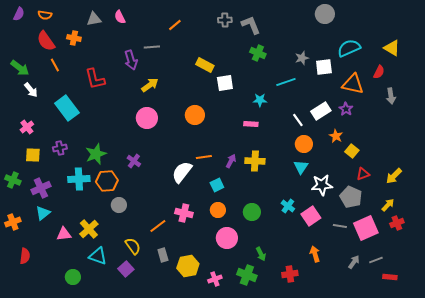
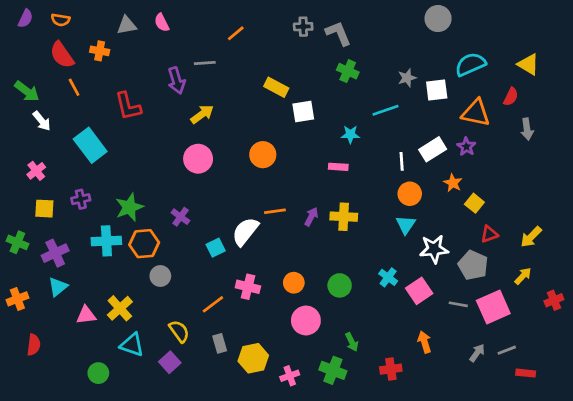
white line: (298, 120) -> (402, 161), turned 32
cyan square: (217, 185) -> (216, 248), moved
red cross: (397, 223) -> (554, 300), moved

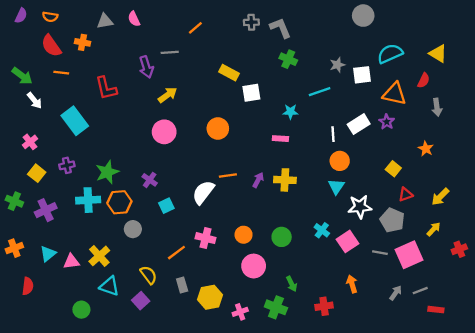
orange line: (74, 87) -> (61, 73), turned -56
orange star: (453, 183) -> (426, 149), moved
yellow square: (44, 209) -> (37, 173), turned 36
cyan square: (216, 248) -> (166, 206), moved
cyan triangle: (58, 287) -> (48, 254), moved

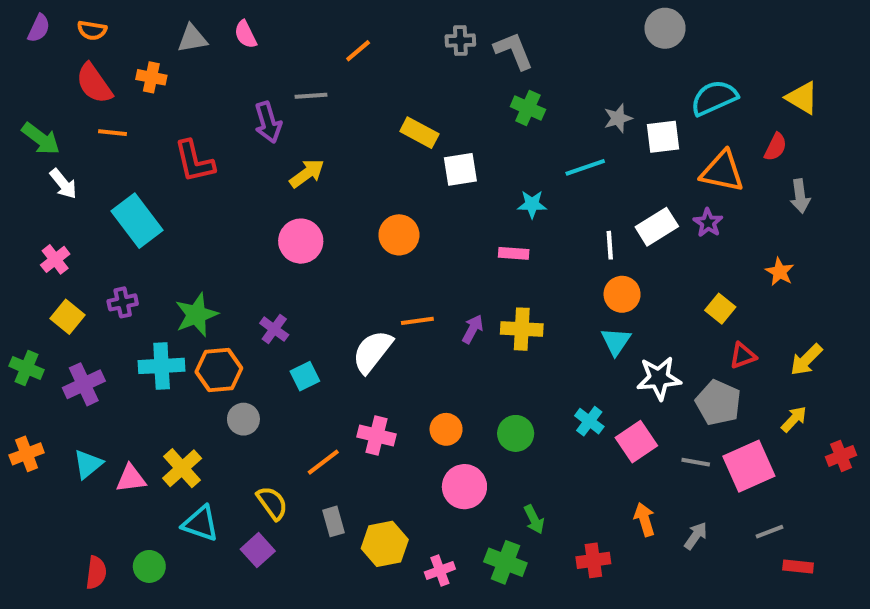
red semicircle: (28, 286) -> (96, 573), moved
gray arrow: (396, 293) -> (696, 536), moved

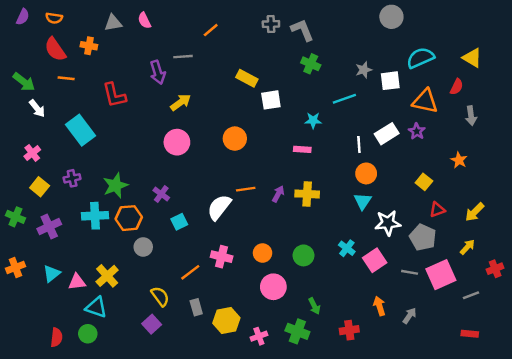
cyan triangle: (200, 523) -> (96, 307), moved
gray line: (769, 532) -> (471, 295), moved

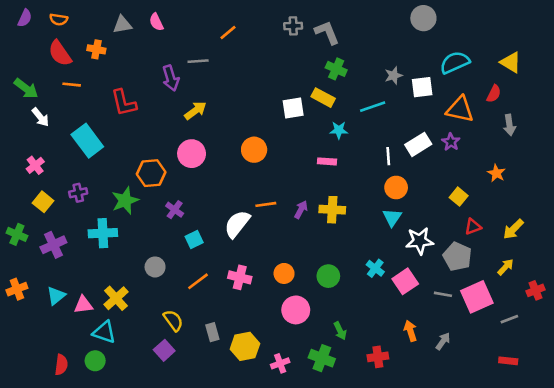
yellow rectangle: (247, 78) -> (323, 98), moved
orange hexagon: (129, 218) -> (151, 173), moved
orange line: (190, 272) -> (198, 281), moved

